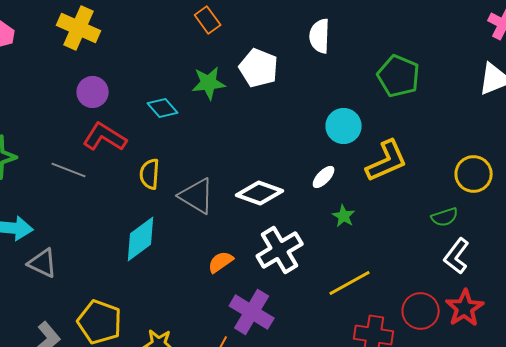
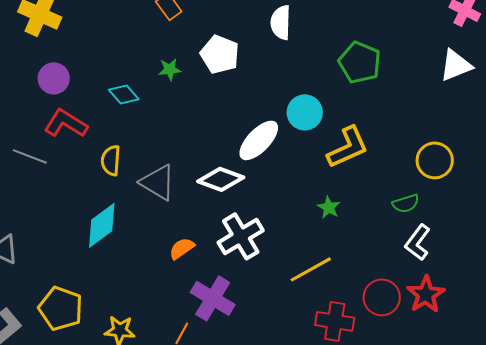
green star: (209, 83) -> (170, 69), size x0.7
white ellipse: (324, 177) -> (259, 140), moved, size x1.8
green star: (344, 216) -> (329, 207), moved

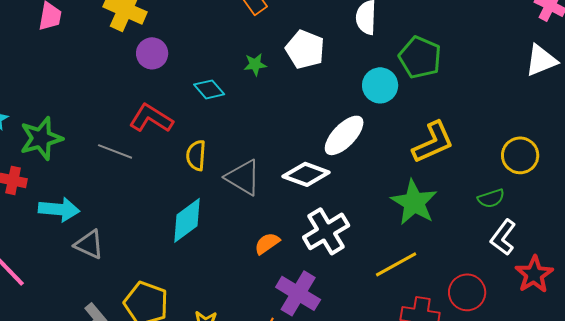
green pentagon: (360, 62) -> (420, 57), moved
purple circle: (54, 78) -> (152, 53), moved
cyan circle: (305, 112) -> (380, 85), moved
green star: (329, 207) -> (414, 202), size x2.0
red star: (426, 294) -> (534, 274), moved

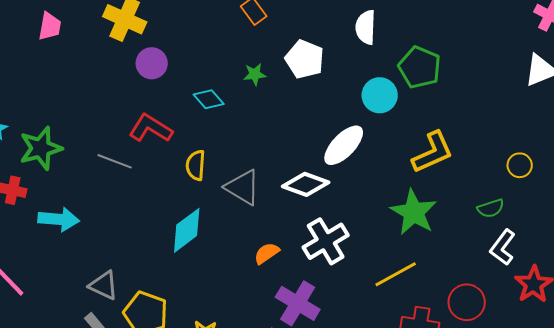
yellow circle: (520, 155) -> (520, 165), size x0.7
gray triangle: (89, 244) -> (104, 285), moved

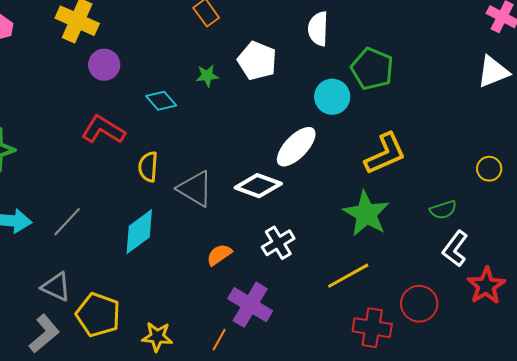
gray line: (115, 161) -> (67, 222), moved, turned -68
yellow circle: (520, 165) -> (489, 169), moved
white cross: (326, 241) -> (278, 243), size x0.7

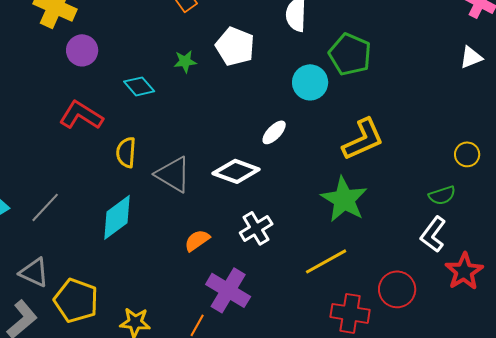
white triangle: (493, 72) -> (471, 57), size x0.7
white ellipse: (296, 147) -> (274, 132), size x0.6
green semicircle: (443, 210) -> (442, 195), moved

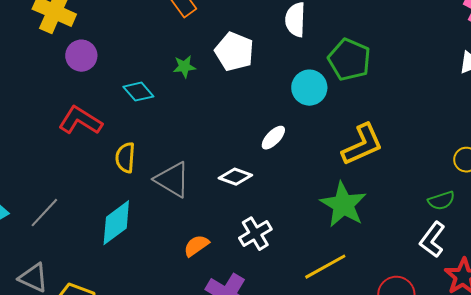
white diamond: (236, 171) -> (235, 177), size x0.7

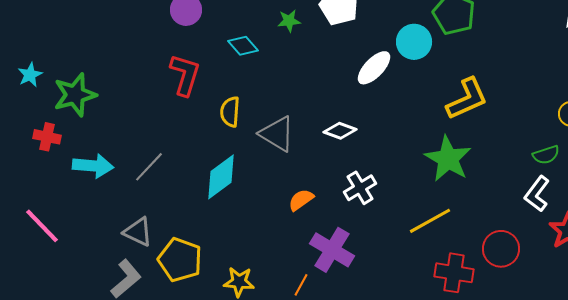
red L-shape: (80, 121) -> (185, 75), turned 75
white ellipse: (273, 138) -> (374, 68), moved, size x1.4

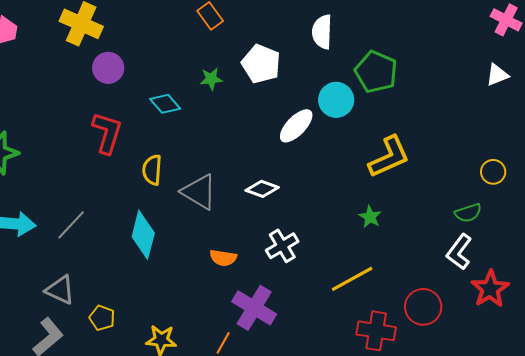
green star: (448, 159) -> (370, 217), size x0.5
cyan diamond: (221, 177) -> (143, 235), turned -39
orange semicircle: (301, 200) -> (223, 258), turned -136
yellow pentagon: (180, 260) -> (102, 318), size x0.6

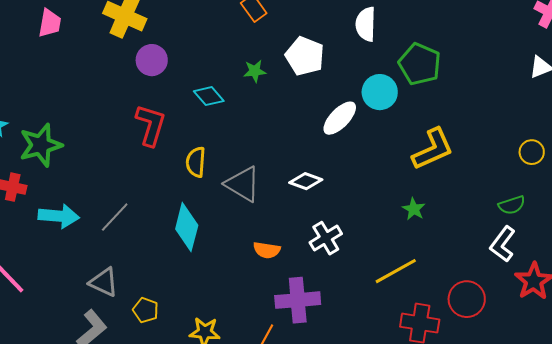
yellow circle: (493, 172) -> (532, 152), moved
purple cross: (254, 308) -> (298, 300), turned -36

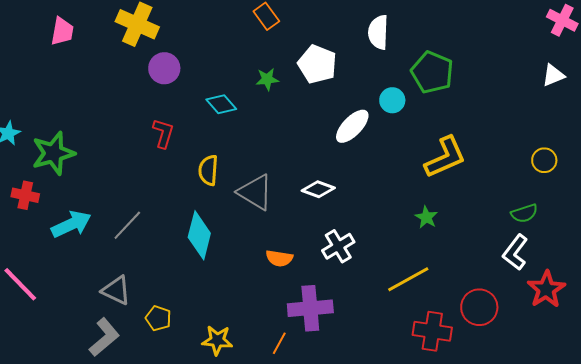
cyan circle: (380, 92) -> (392, 100), size x0.7
red L-shape: (151, 125) -> (163, 133), size x0.7
cyan arrow: (59, 216) -> (71, 224), turned -30

